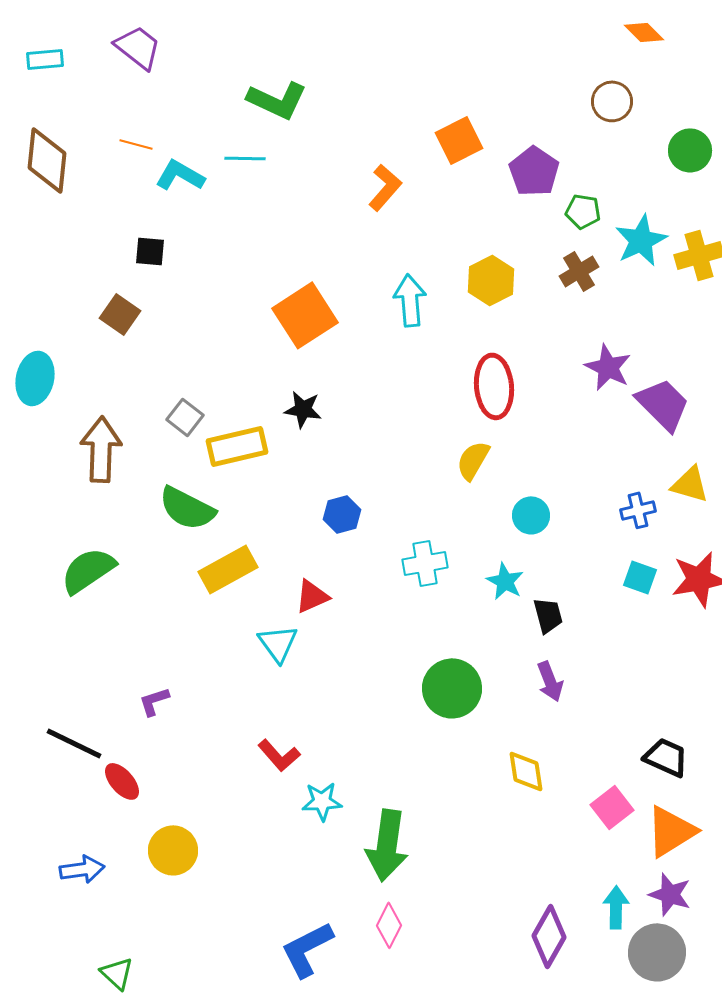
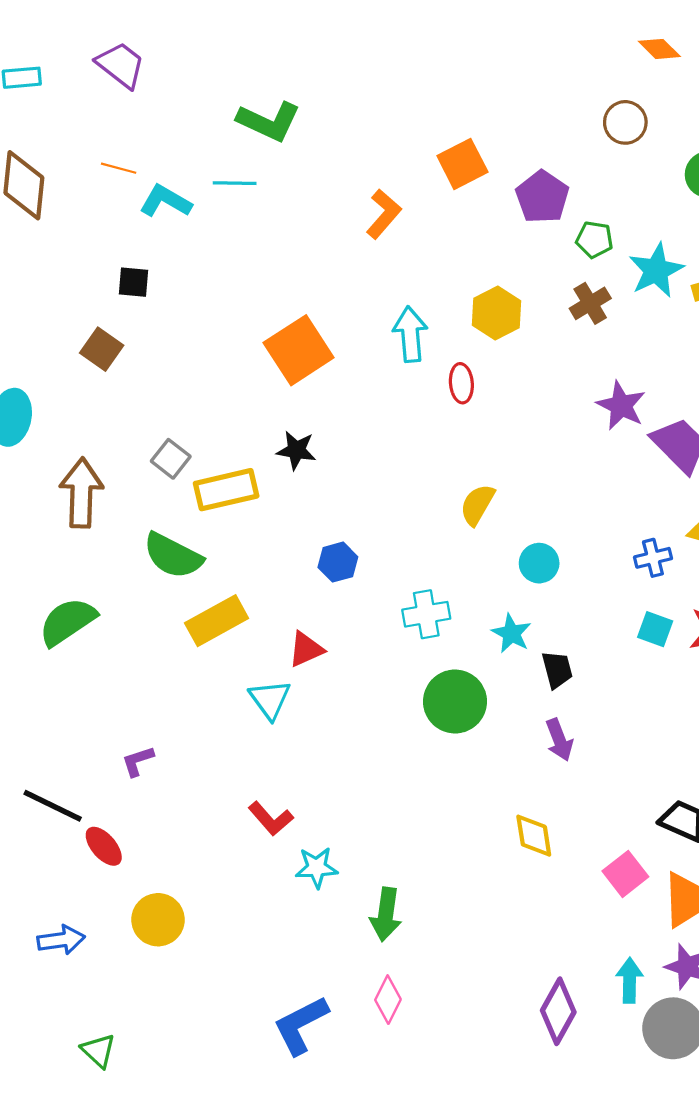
red ellipse: (494, 386) -> (461, 383), moved, size x0.6
green circle: (452, 688) -> (455, 702), moved
green arrow: (387, 845) -> (386, 914), size x0.7

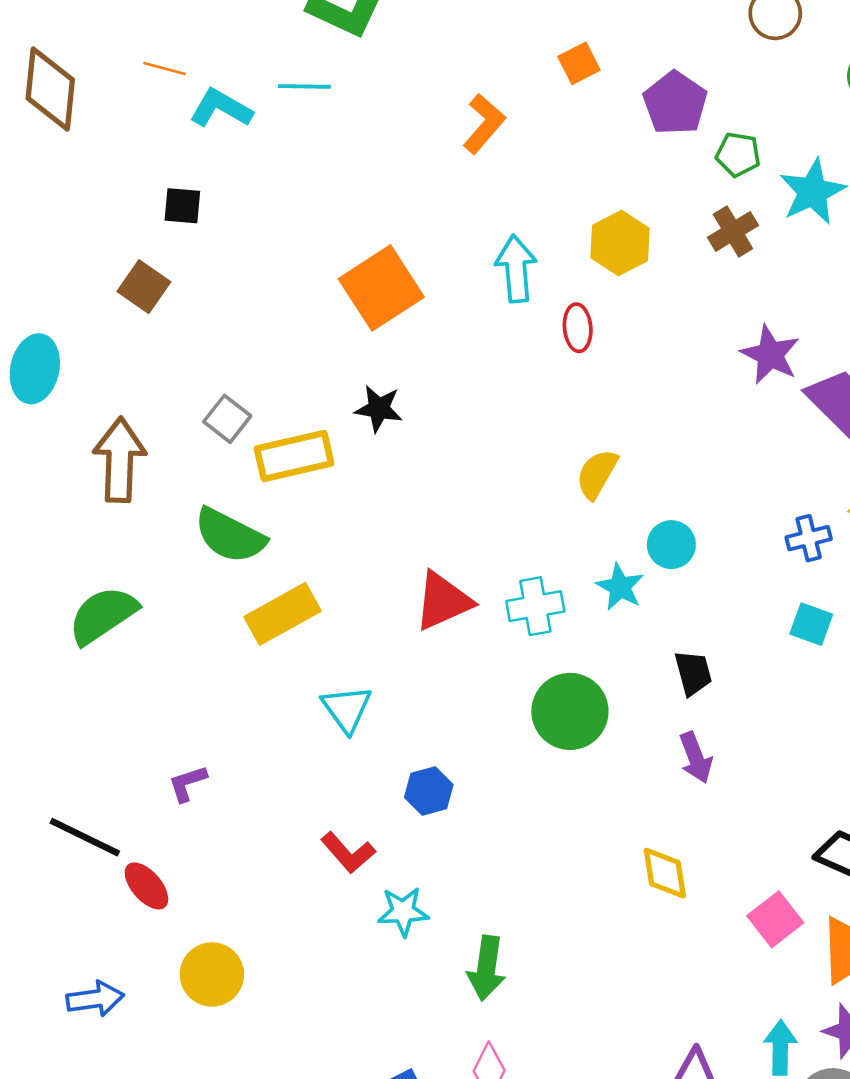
orange square: (462, 164) -> (579, 63), size x0.7
blue hexagon: (338, 562) -> (429, 791), moved
cyan star: (511, 633) -> (620, 587), moved
red triangle: (306, 649) -> (443, 601), moved, size x1.4

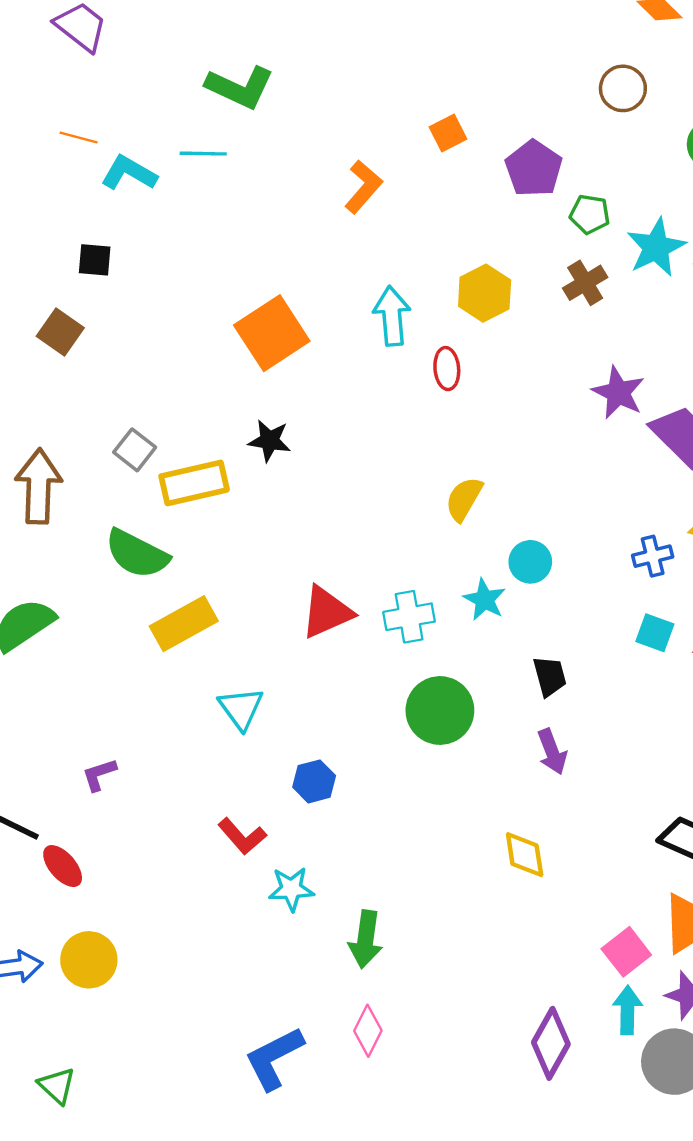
pink square: (775, 919) -> (626, 952), moved
yellow circle: (212, 974) -> (89, 960), moved

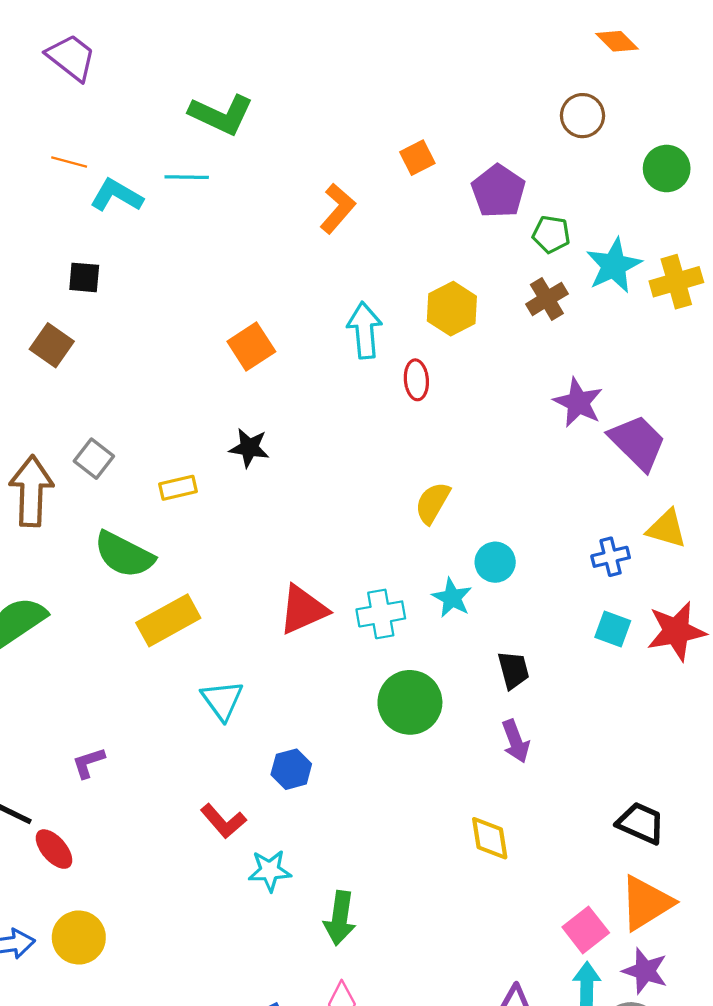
orange square: (272, 333) -> (251, 346), size x0.7
gray square: (135, 450) -> (94, 459), moved
yellow rectangle: (194, 483) -> (178, 488), size x0.6

